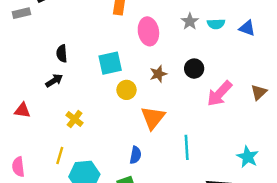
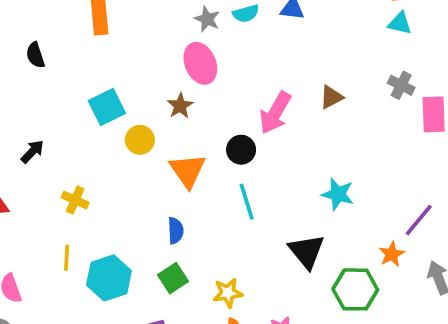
pink ellipse: (148, 31) -> (200, 63), moved
black semicircle: (62, 53) -> (35, 55), moved
black circle: (194, 69) -> (241, 150), moved
brown triangle: (259, 92) -> (331, 97), turned 30

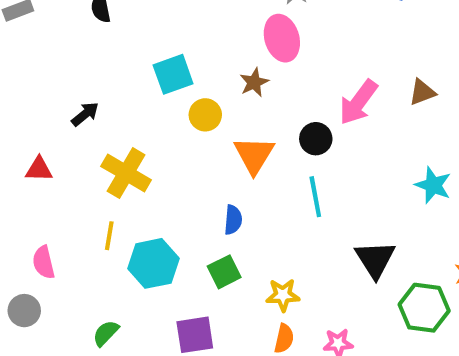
cyan star: (338, 194) -> (433, 185), moved
yellow cross: (75, 200) -> (126, 173), size x1.6

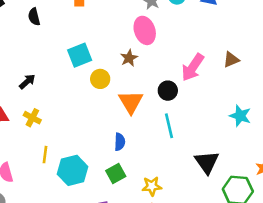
yellow cross: (126, 173) -> (32, 118), moved, size x0.6

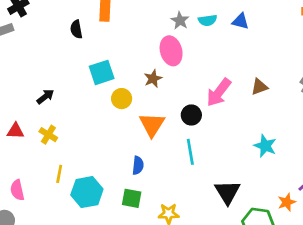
black semicircle: (34, 17) -> (76, 29), moved
green square: (116, 174) -> (132, 198), turned 36

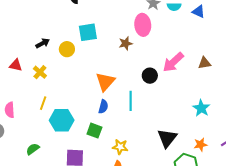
yellow circle: (122, 99) -> (67, 49), moved
orange triangle: (152, 125) -> (105, 82), moved
cyan line: (190, 152) -> (131, 101), moved
orange star: (287, 202) -> (201, 145), moved

